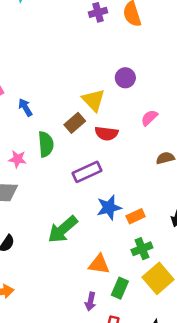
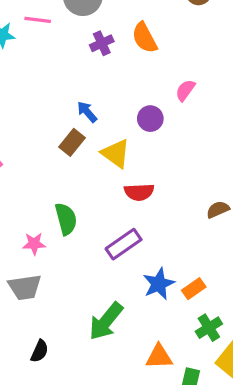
blue arrow: (25, 107) -> (87, 112), moved
pink semicircle: (149, 118) -> (185, 90), moved
brown rectangle: (75, 123) -> (72, 142), moved

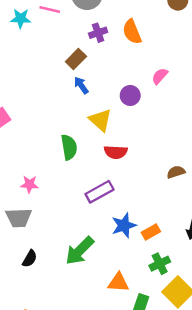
brown rectangle: (72, 142) -> (76, 59), moved
green semicircle: (66, 219) -> (69, 147), moved
black semicircle: (40, 351) -> (30, 259), moved

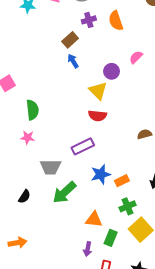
yellow triangle: (100, 120) -> (98, 91), moved
green semicircle: (69, 147) -> (32, 110), moved
gray trapezoid: (19, 218) -> (50, 167), moved

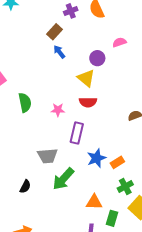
pink semicircle: (136, 57) -> (119, 42), turned 32
pink star: (27, 137) -> (58, 110), moved
purple rectangle: (83, 146) -> (77, 133), turned -45

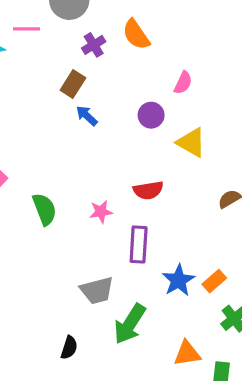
pink semicircle: (119, 42) -> (183, 83), turned 144
yellow triangle: (86, 78) -> (191, 142), moved

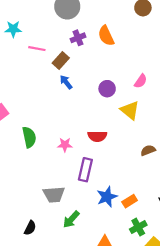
pink line: (27, 29) -> (37, 49), moved
pink semicircle: (183, 83) -> (141, 81), moved
green arrow: (130, 324) -> (71, 219), size x0.7

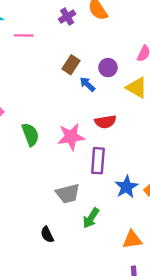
brown rectangle: (61, 60) -> (71, 65), moved
blue arrow: (66, 82) -> (87, 84), moved
pink star: (65, 145) -> (71, 137), size x1.6
black semicircle: (30, 228) -> (47, 235), turned 136

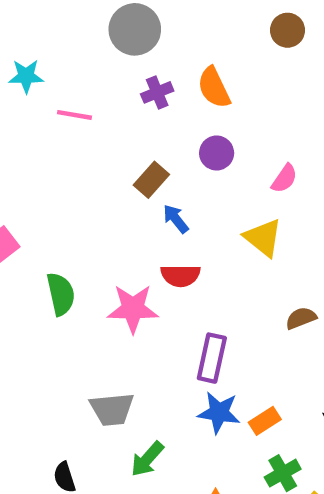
purple circle: (108, 68) -> (217, 153), moved
red semicircle: (105, 122) -> (181, 275), moved
purple rectangle: (98, 161) -> (212, 358), moved
blue star: (126, 187) -> (219, 413), turned 30

